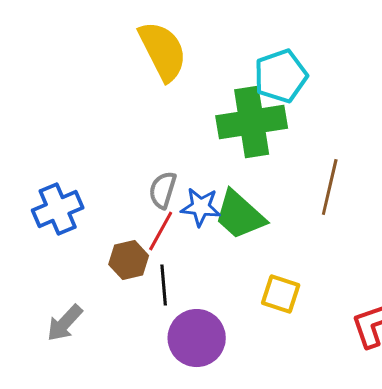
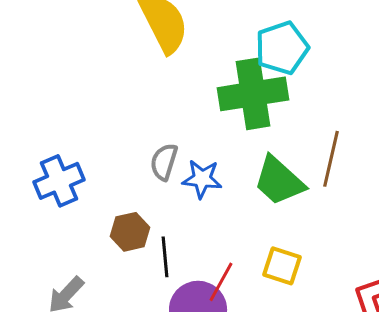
green trapezoid: (240, 215) -> (279, 181), moved
red line: (161, 231) -> (221, 282), moved

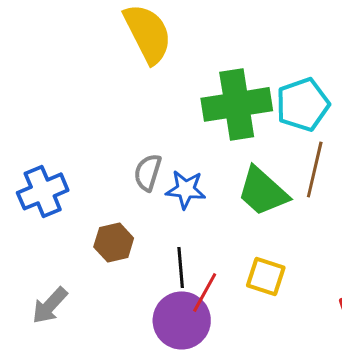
cyan pentagon: (282, 48) -> (303, 104), moved
black line: (165, 257) -> (181, 267), moved

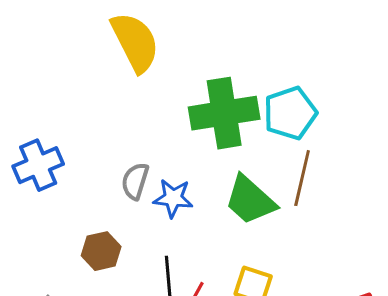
blue cross: (43, 191) -> (38, 165), moved

